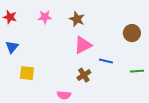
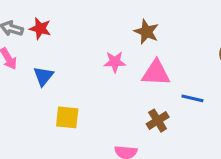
pink star: (45, 17) -> (115, 62), moved
pink triangle: (83, 45) -> (156, 73), turned 30

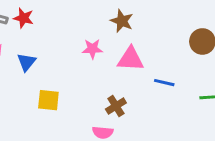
brown cross: (158, 121) -> (116, 106), moved

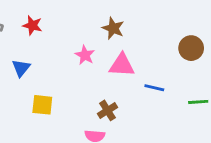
red star: (24, 18) -> (32, 25), moved
pink star: (92, 49) -> (85, 55), turned 30

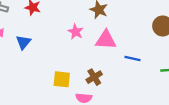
yellow square: (42, 105) -> (62, 79), moved

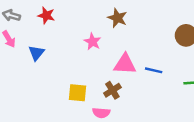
pink triangle: (106, 40) -> (125, 64), moved

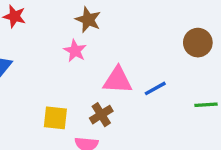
brown star: (117, 18) -> (88, 20), moved
blue line: (154, 70) -> (155, 88), turned -42

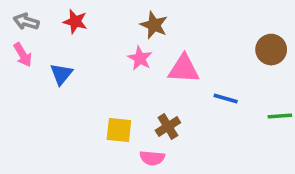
pink triangle: (118, 80) -> (184, 69), moved
blue line: (155, 88) -> (226, 99), turned 45

